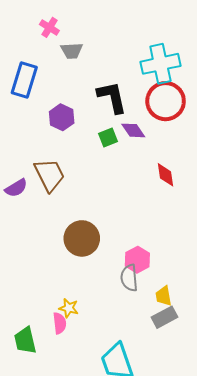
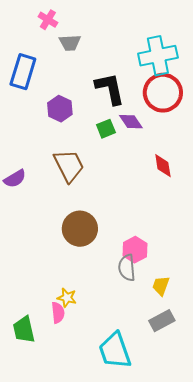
brown trapezoid: (49, 175) -> (69, 166), moved
yellow trapezoid: (164, 296) -> (161, 286), turned 30
gray rectangle: (165, 317) -> (162, 321), moved

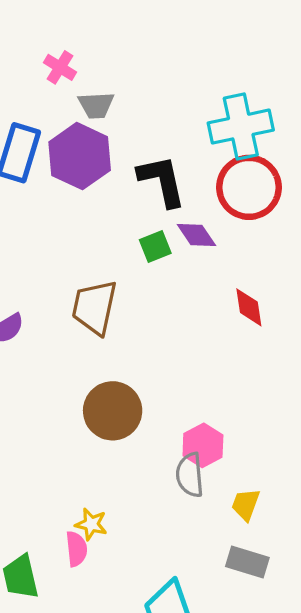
purple hexagon: (60, 109) -> (80, 156), moved, size x1.5
brown trapezoid: (69, 166) -> (94, 307), turned -141
gray rectangle: (162, 321) -> (247, 562), turned 45

